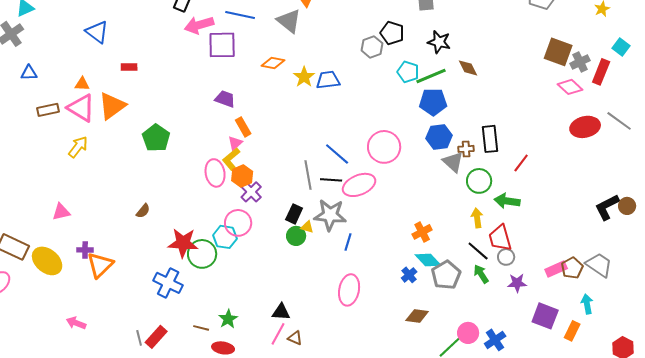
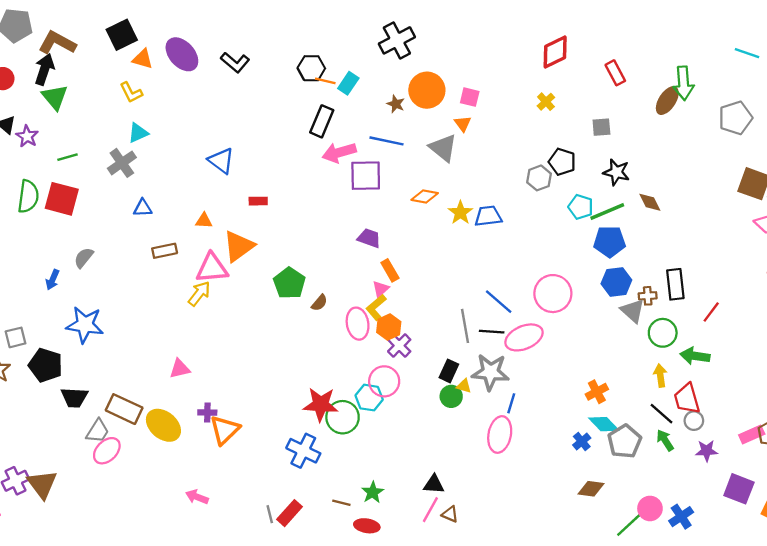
pink triangle: (81, 108) -> (212, 268), moved, turned -36
brown semicircle: (143, 211) -> (319, 303), moved
pink ellipse: (349, 290) -> (500, 435), moved

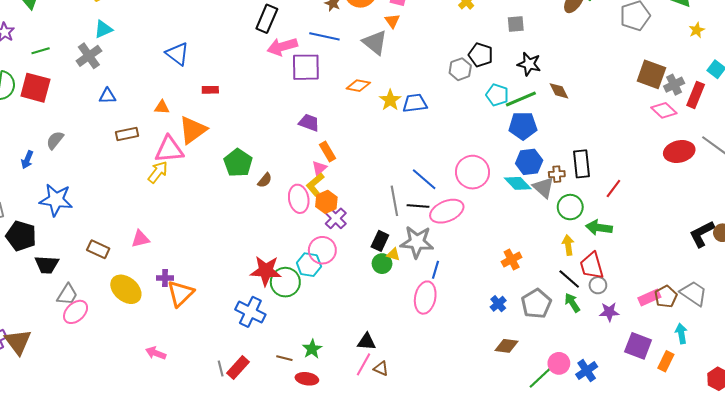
brown rectangle: (124, 409) -> (98, 249), moved, size x0.7
cyan diamond: (604, 424) -> (518, 183), moved

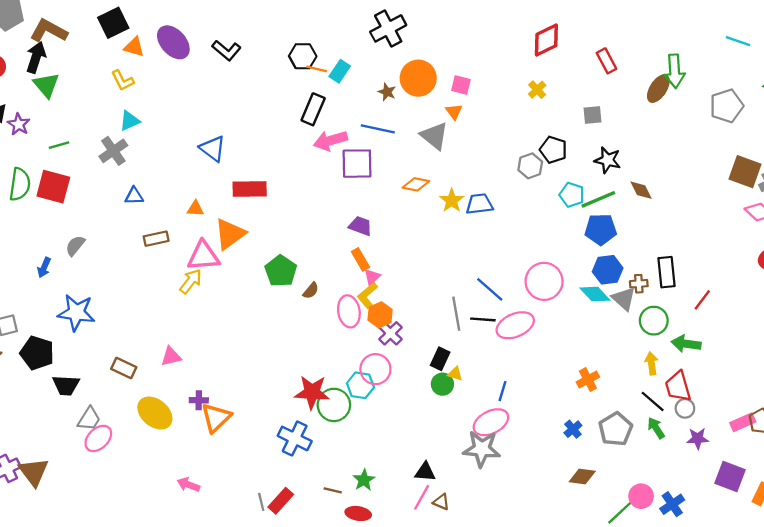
red rectangle: (210, 90) -> (250, 189), size x1.8
orange rectangle: (327, 151) -> (360, 259), moved
gray star: (417, 242) -> (482, 449), moved
pink ellipse: (425, 298) -> (491, 422), turned 52

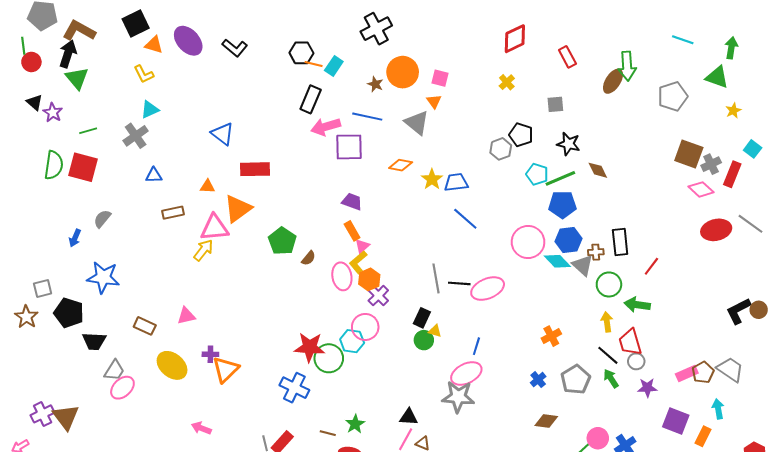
pink circle: (544, 281) -> (528, 242), moved
blue line: (490, 289) -> (465, 219), moved

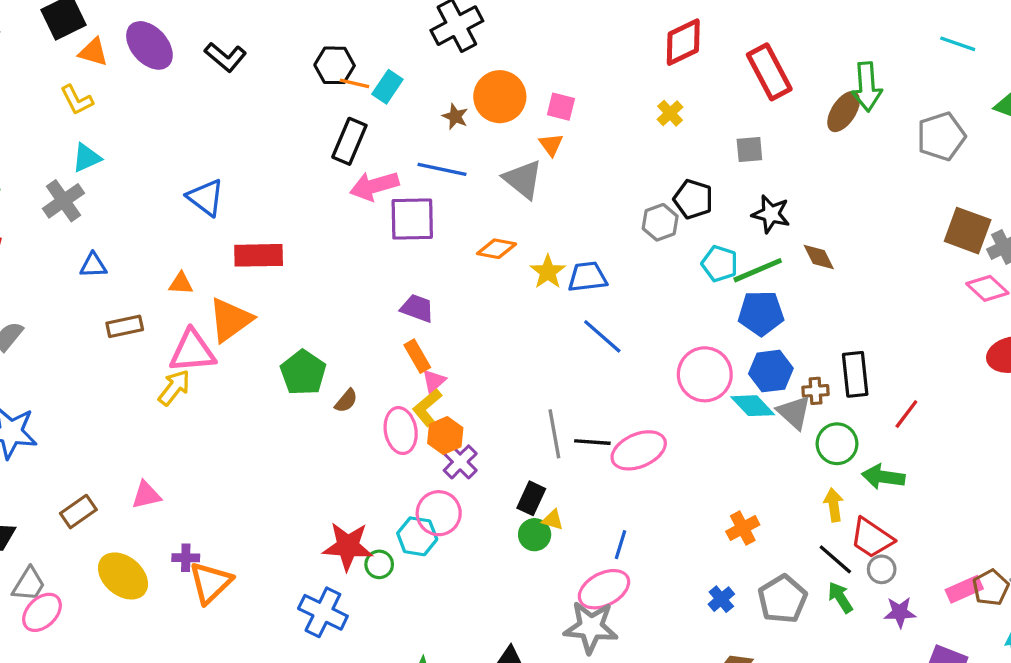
red rectangle: (567, 57) -> (769, 72), size x1.5
brown rectangle: (145, 326) -> (78, 512), turned -60
red trapezoid: (630, 342) -> (872, 538), turned -40
green circle: (329, 358) -> (379, 564), size x0.6

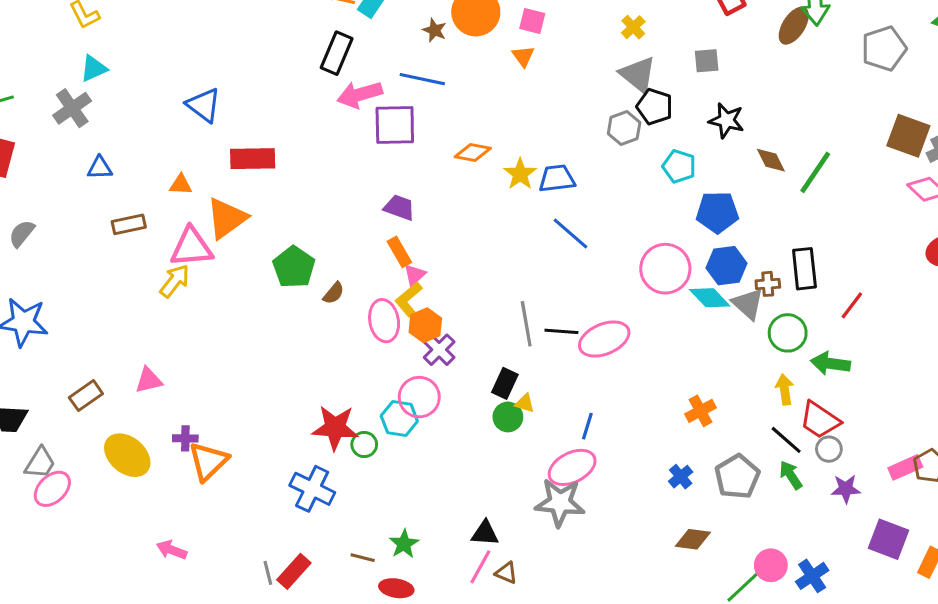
gray triangle: (523, 179) -> (638, 75), moved
green line: (758, 270) -> (815, 172), moved, turned -33

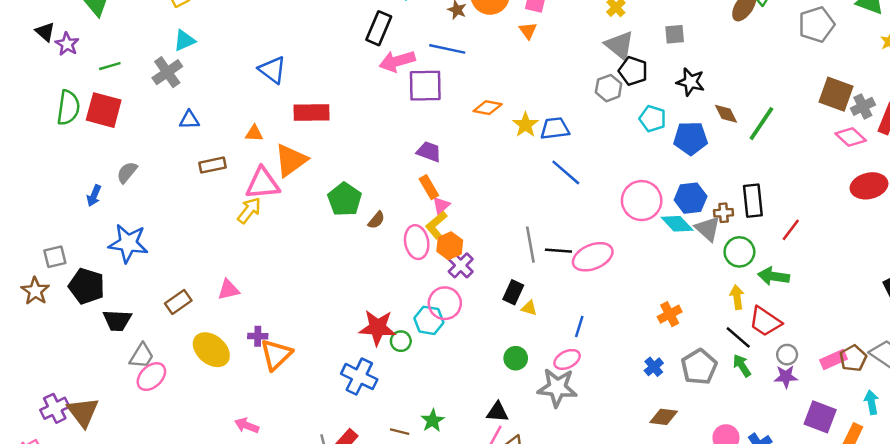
blue pentagon: (717, 212) -> (691, 138), moved
green circle: (508, 417) -> (516, 358), moved
gray circle: (829, 449) -> (787, 355), moved
pink ellipse: (572, 467) -> (567, 359), size x0.7

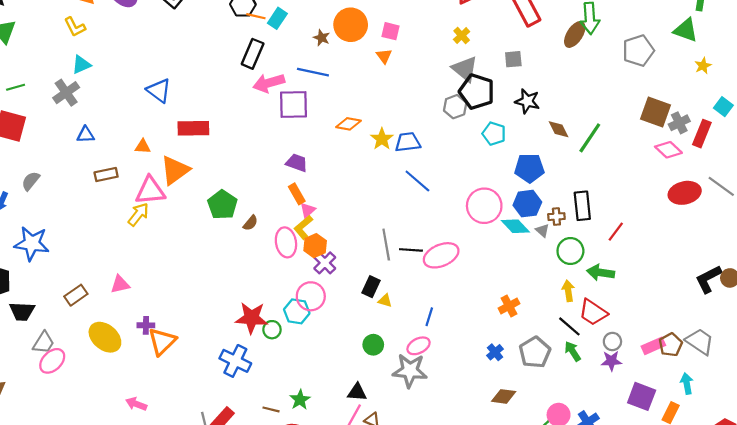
black pentagon: (633, 71) -> (477, 92), size x1.4
blue pentagon: (691, 138) -> (529, 168), moved
gray triangle: (708, 229) -> (542, 231), size x0.6

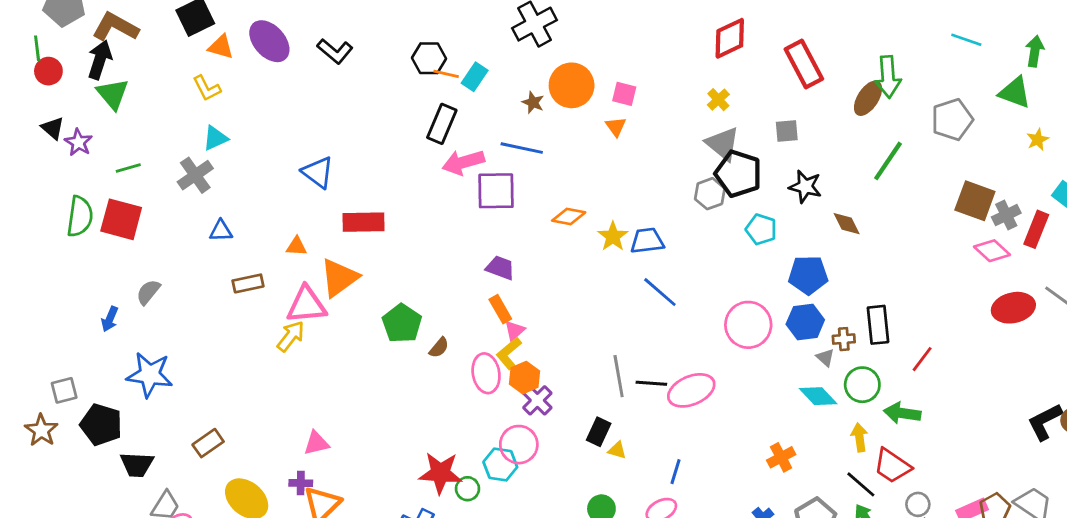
green line: (590, 138) -> (888, 161), moved
cyan diamond: (515, 226) -> (818, 396), moved
pink triangle: (120, 284) -> (316, 443), moved

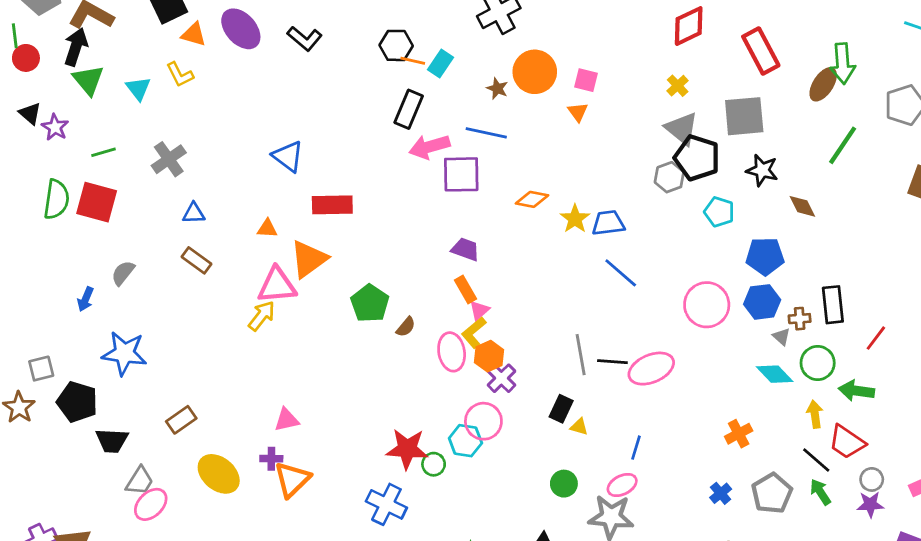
gray square: (787, 131) -> (744, 116), size x1.8
cyan triangle: (215, 138) -> (138, 88), moved, turned -44
brown rectangle: (248, 283) -> (196, 260), moved, turned 48

